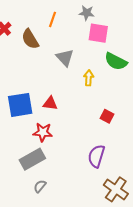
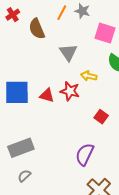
gray star: (87, 13) -> (82, 11), moved
yellow arrow: (89, 78) -> (89, 76), turned -91
red star: (43, 132) -> (70, 91), moved

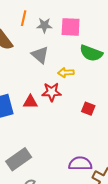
gray star: (82, 11) -> (44, 25), moved
purple semicircle: (85, 154) -> (80, 164), moved, turned 80

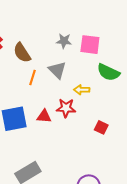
orange line: (24, 18) -> (32, 77), moved

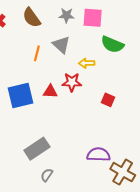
brown semicircle: (22, 53) -> (32, 18), moved

